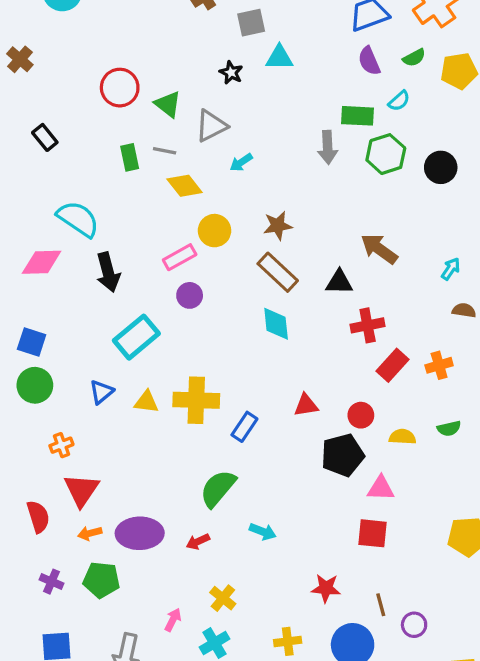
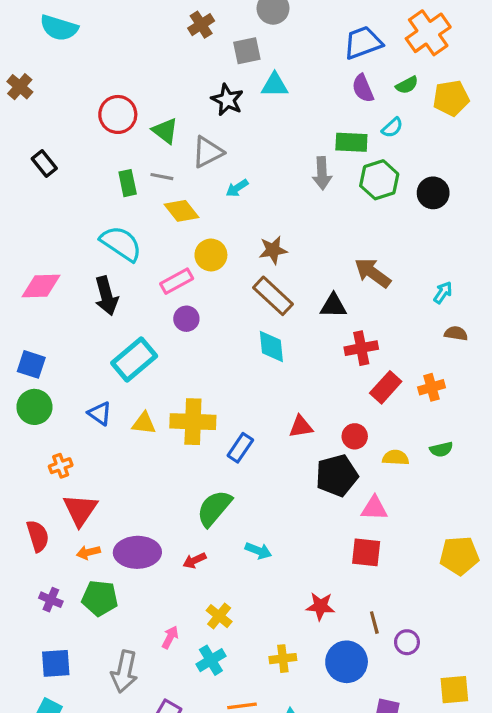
black star: (231, 73) -> (227, 100), size x1.4
cyan semicircle: (78, 219) -> (121, 244), moved
blue triangle: (101, 392) -> (100, 413), turned -45

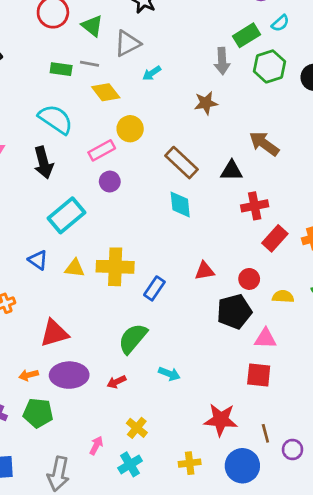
green rectangle: (351, 142) -> (246, 35), turned -35
green rectangle: (128, 183) -> (61, 69), turned -70
brown star: (273, 250) -> (206, 103), moved
red triangle: (80, 510) -> (54, 333), moved, turned 40
red star: (320, 606) -> (221, 420), size x1.4

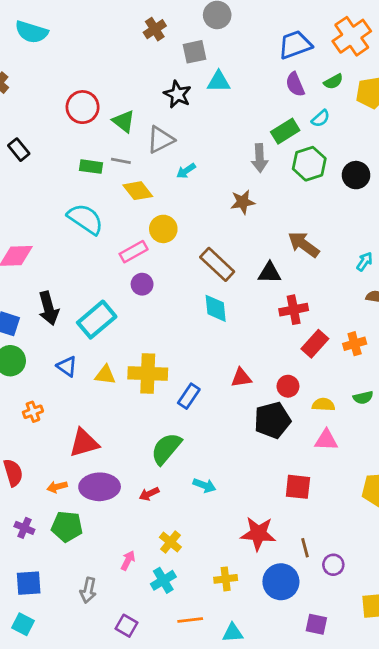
black arrow: (43, 163) -> (49, 308), moved
pink triangle: (265, 339) -> (326, 440), moved
gray arrow: (58, 474) -> (88, 590), size x0.7

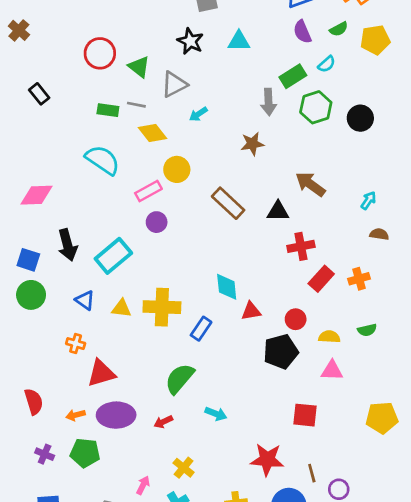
cyan triangle: (219, 82) -> (239, 41), moved
cyan diamond: (216, 308) -> (227, 287), moved
orange cross: (33, 412) -> (76, 344), moved, turned 36

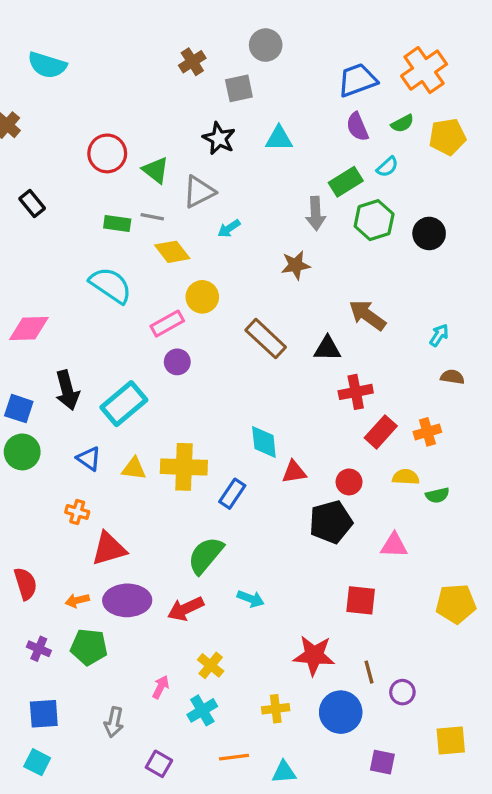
yellow semicircle: (329, 337) -> (406, 477), moved
red arrow: (163, 422) -> (186, 609), size x1.5

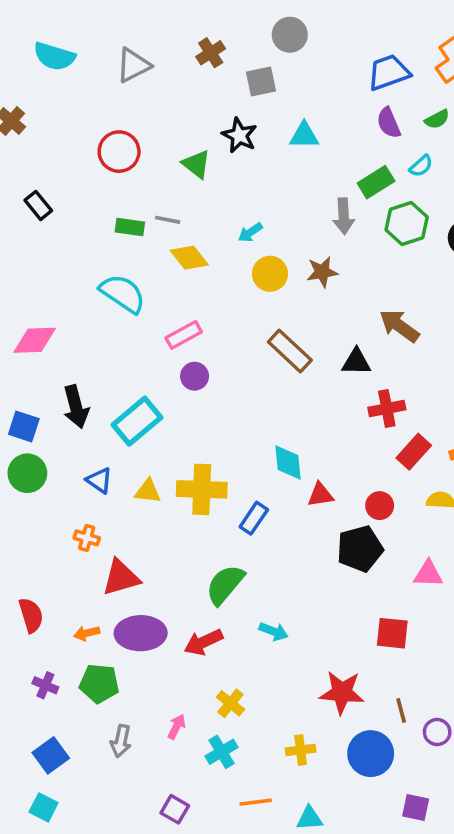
green triangle: (156, 170) -> (196, 164), moved
gray triangle: (199, 192) -> (133, 65), moved
yellow circle: (202, 297) -> (270, 274), moved
blue square: (44, 714) -> (51, 755), turned -32
gray arrow: (114, 722) -> (121, 741), moved

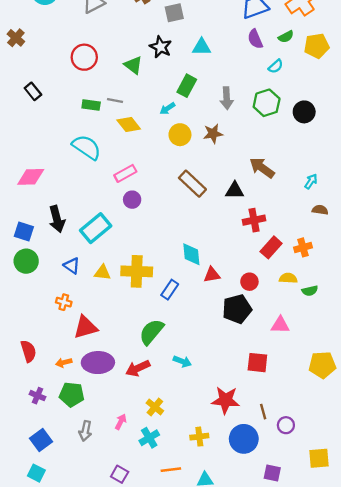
green rectangle: (376, 182) -> (187, 86), moved, turned -30

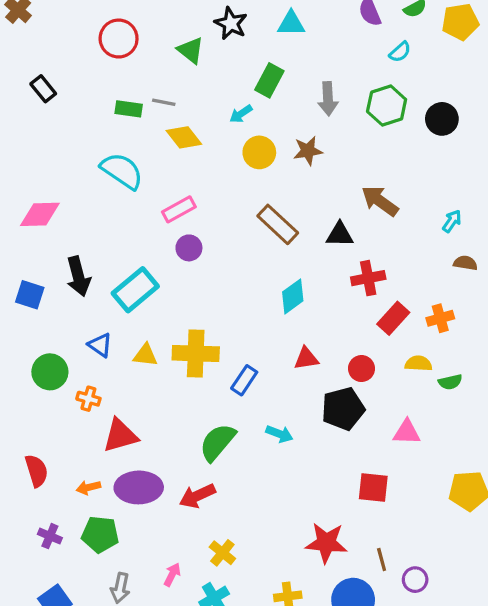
cyan diamond: (191, 254) -> (293, 296), moved, turned 60
green circle: (26, 261) -> (50, 372), moved
cyan arrow: (182, 361) -> (279, 434), moved

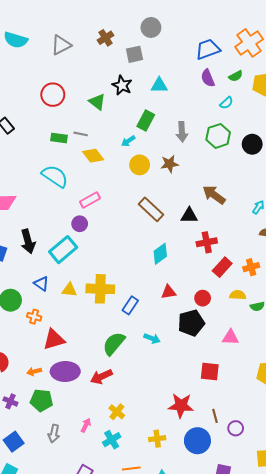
purple circle: (189, 248) -> (80, 224), moved

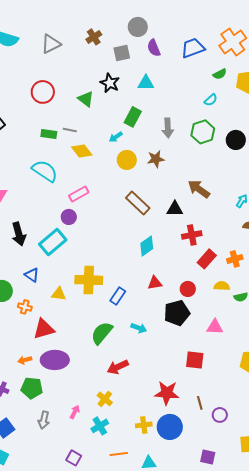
purple semicircle: (208, 78) -> (154, 48), moved
yellow triangle: (69, 290) -> (59, 294), moved
red arrow: (101, 377) -> (118, 367), moved
blue circle: (197, 441) -> (170, 427), moved

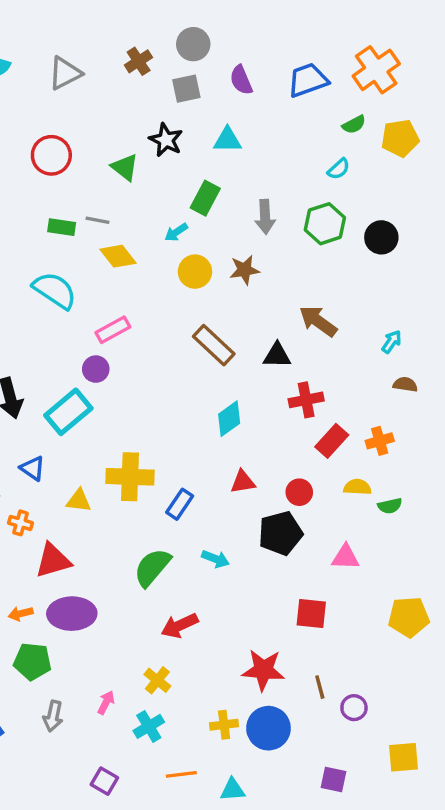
gray circle: (138, 27) -> (193, 44), moved

